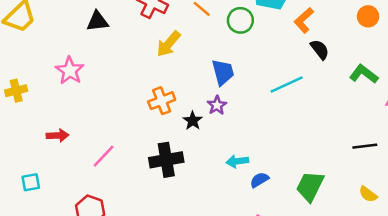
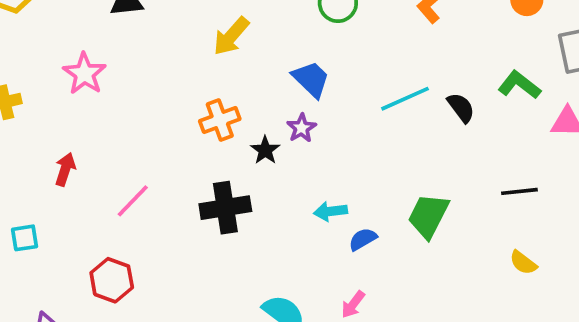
black semicircle: (320, 49) -> (461, 108), moved
blue trapezoid: (223, 72) -> (311, 79), turned -32
red arrow: (58, 135) -> (65, 169), turned -70
green trapezoid: (310, 186) -> (428, 216), moved

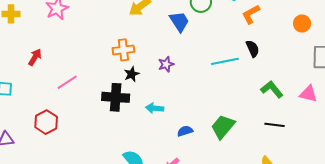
blue trapezoid: (311, 79) -> (179, 22), moved
green L-shape: (519, 85) -> (272, 89), moved
black semicircle: (461, 108) -> (253, 49), moved
black star: (265, 150) -> (132, 74), moved
cyan arrow: (330, 211) -> (155, 108), moved

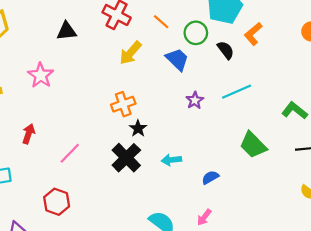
black semicircle: (253, 49) -> (226, 50), moved
purple star: (166, 64) -> (195, 100), moved
black cross: (116, 97) -> (126, 158), turned -36
green trapezoid: (223, 127) -> (253, 145), moved, turned -72

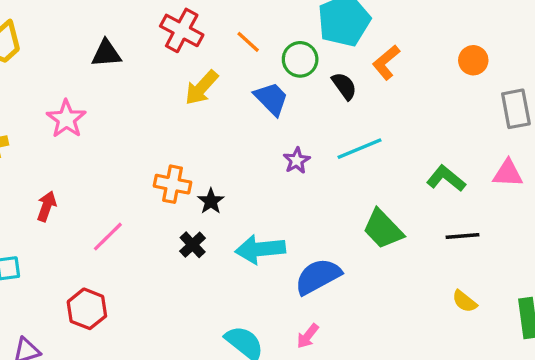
orange cross: (123, 104) -> (172, 184), moved, turned 30
black cross: (126, 158) -> (193, 245), size x0.6
cyan arrow: (171, 160) -> (260, 249), size x1.6
blue semicircle: (210, 177) -> (318, 276), size x1.8

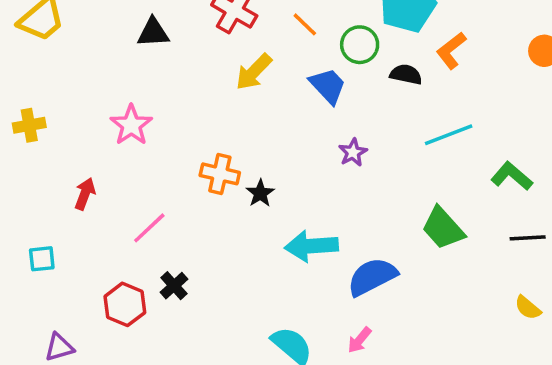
black semicircle: (344, 86) -> (406, 74), turned -44
pink star: (66, 119) -> (131, 125), moved
cyan line: (360, 149) -> (449, 135), moved
black cross: (193, 245) -> (174, 286), moved

